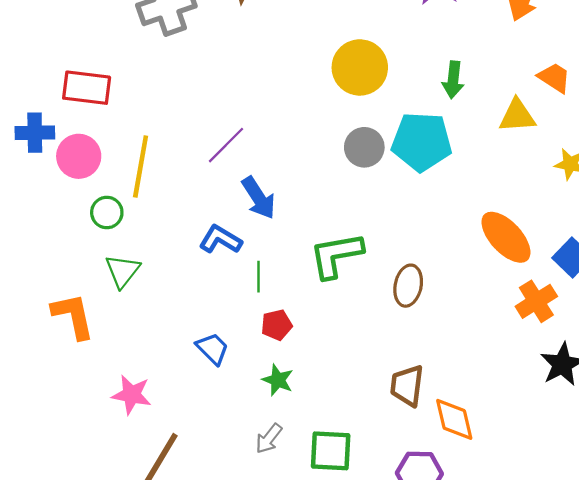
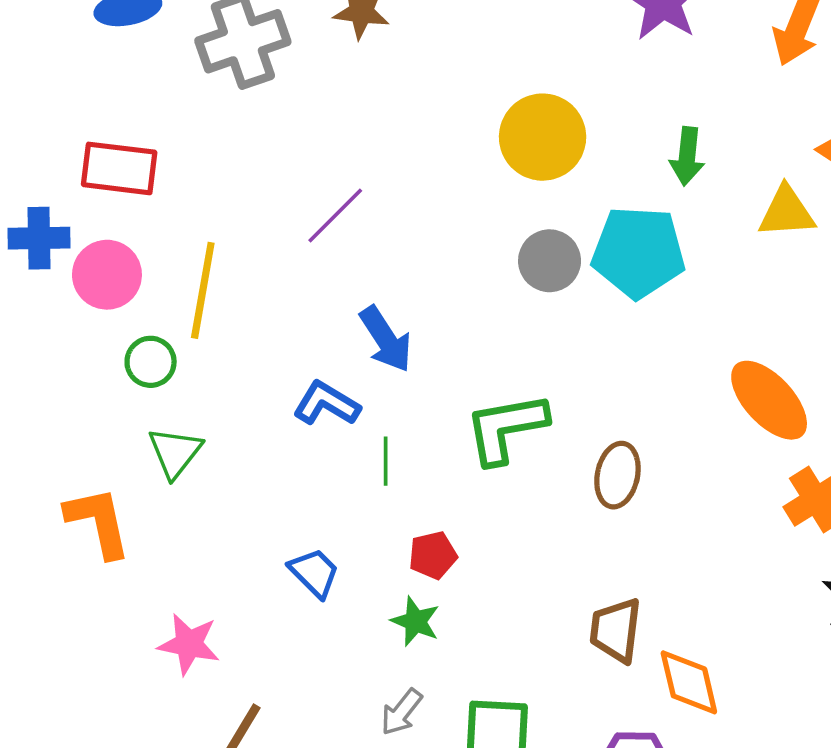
purple line: (226, 145) -> (335, 215), moved
red pentagon: (277, 325) -> (433, 555), moved

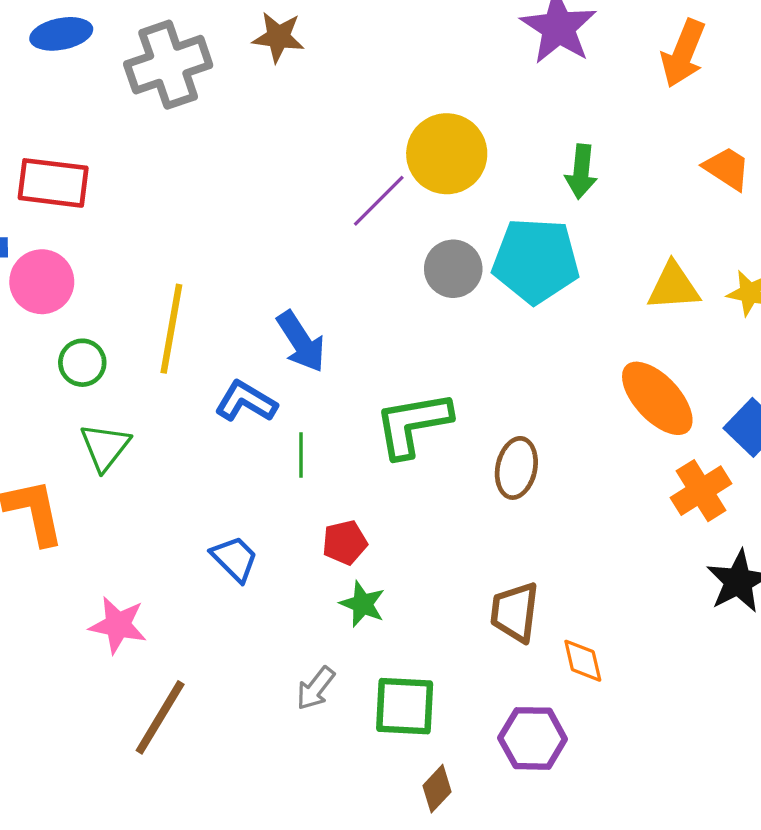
yellow triangle: (786, 212) -> (673, 287), moved
purple line: (335, 215) -> (379, 201), moved
yellow line: (203, 290) -> (171, 329), moved
green star: (415, 621) -> (363, 604), moved
orange diamond: (689, 682) -> (583, 661), size x0.7

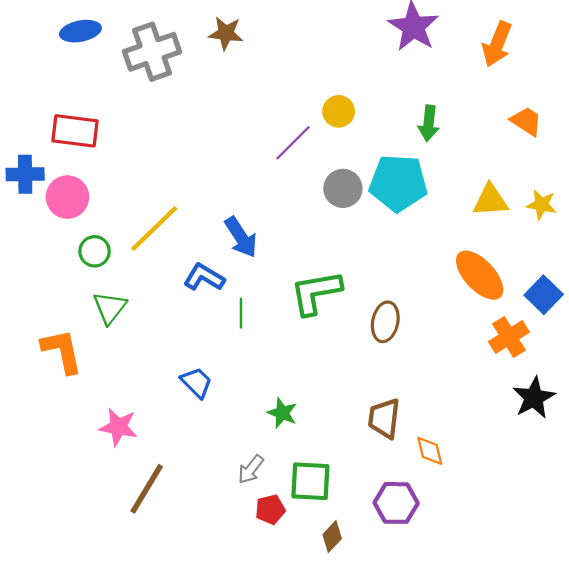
yellow circle: (447, 154) -> (339, 111), size x0.6
yellow line: (171, 329) -> (154, 229), turned 36
red pentagon: (345, 542) -> (270, 509), moved

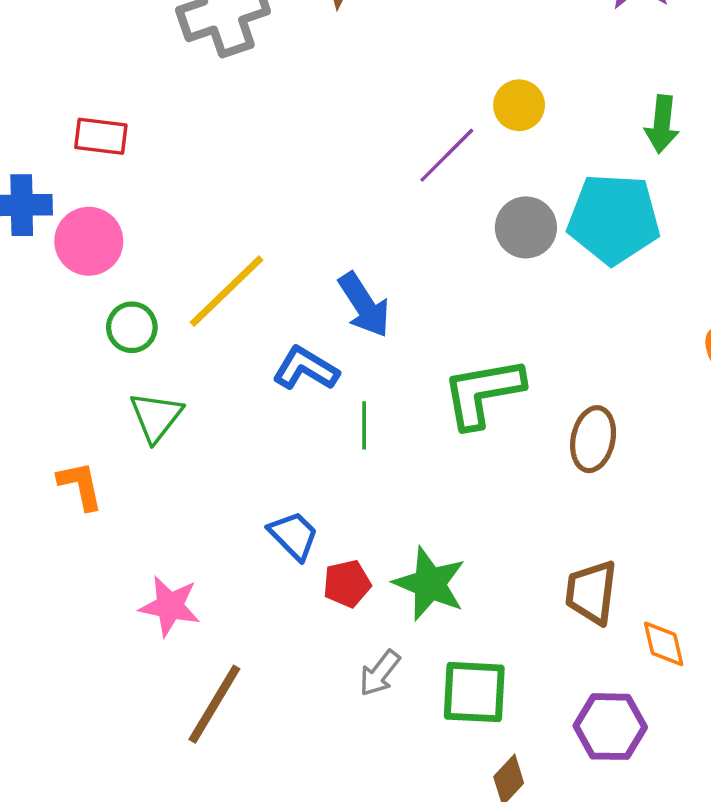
red rectangle: (75, 131) -> (101, 136), size x0.7
orange L-shape: (62, 351) -> (80, 486), size x0.7
green star: (282, 413) -> (430, 584), size x1.5
red pentagon: (270, 509) -> (347, 584), moved

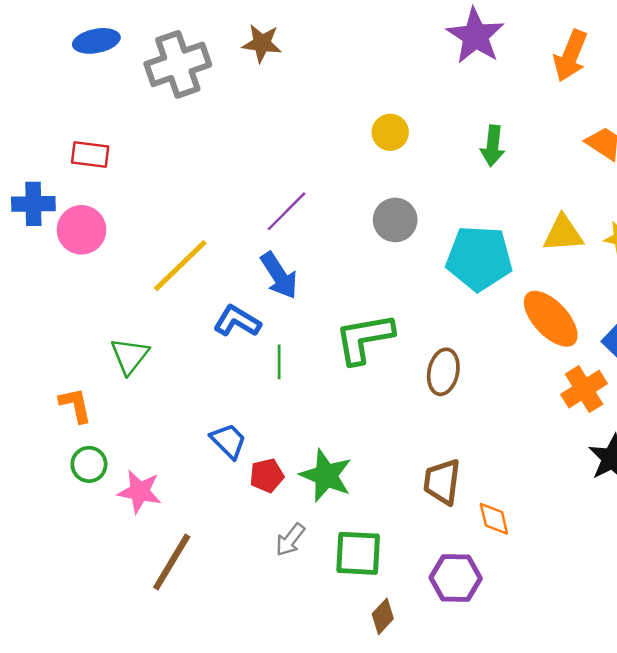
purple line: (447, 155) -> (286, 211), moved
cyan pentagon: (614, 219) -> (479, 258), moved
green circle: (132, 327) -> (89, 464), moved

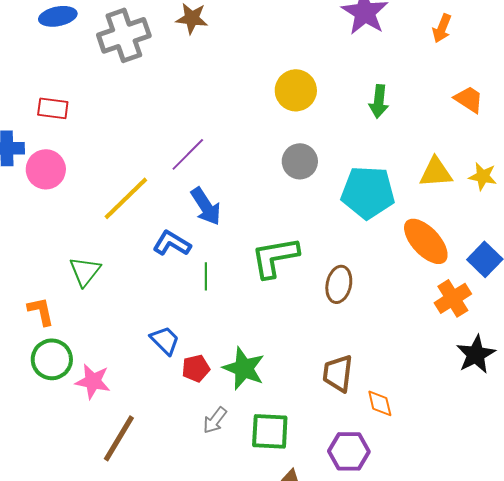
orange arrow: (570, 56) -> (442, 28), size x0.7
yellow circle: (390, 132) -> (296, 90), size x1.4
purple line: (286, 211) -> (188, 154), moved
green circle: (89, 464) -> (52, 359), size x1.4

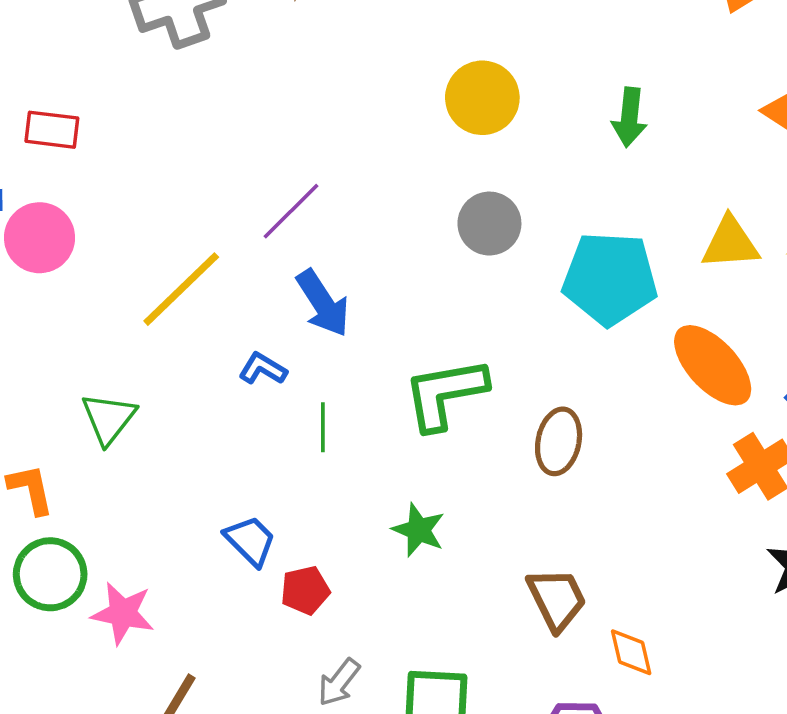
blue L-shape: (172, 243) -> (263, 369), size x0.7
green star: (244, 368) -> (419, 530), moved, size x0.7
brown trapezoid: (338, 373) -> (557, 599), turned 147

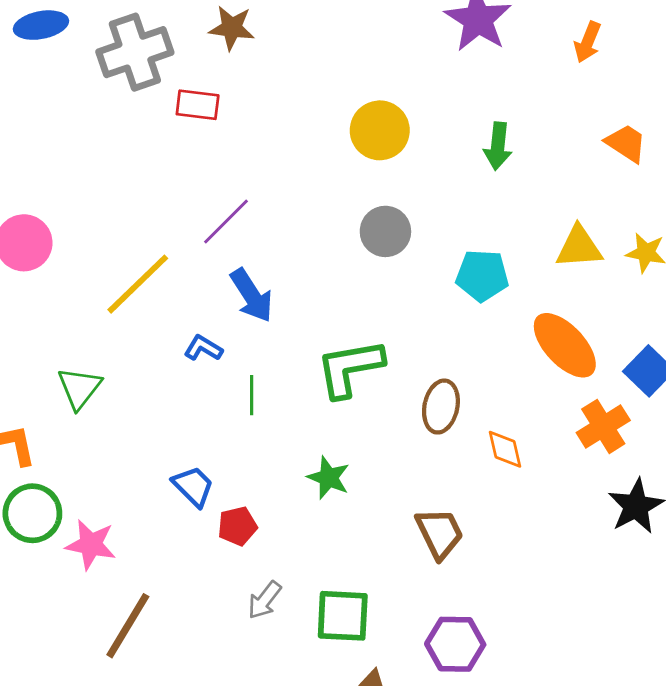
red rectangle: (52, 130) -> (198, 105), moved
cyan pentagon: (610, 278) -> (482, 276), size x0.7
orange diamond: (631, 652) -> (505, 449), moved

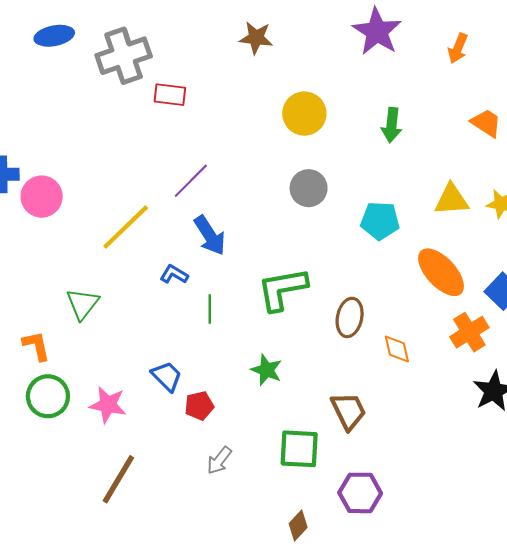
brown star: (232, 28) -> (256, 38), moved
pink star: (91, 545) -> (108, 405), moved
green square: (343, 616) -> (299, 449), moved

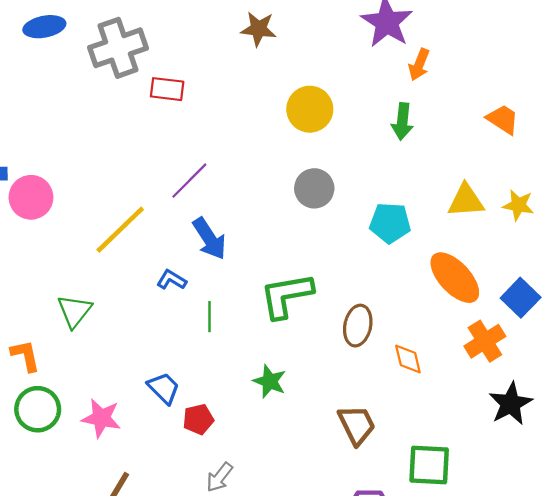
orange arrow: (458, 48) -> (419, 65), moved
green square: (299, 449) -> (429, 465), moved

